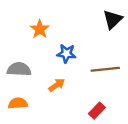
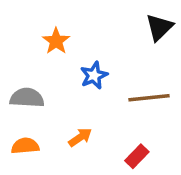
blue star: (66, 53) -> (94, 75), turned -30
orange arrow: (57, 85) -> (80, 137), moved

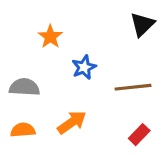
orange arrow: (80, 137) -> (72, 122), size x1.4
red rectangle: (137, 156) -> (139, 135), moved

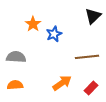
blue star: (84, 67) -> (54, 34), moved
orange arrow: (72, 122) -> (62, 83), moved

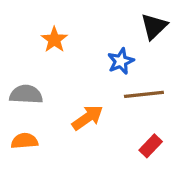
blue star: (54, 34) -> (121, 61), moved
orange arrow: (62, 83) -> (88, 118), moved

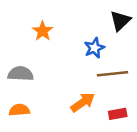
orange arrow: (88, 118) -> (83, 102), moved
red rectangle: (151, 146) -> (118, 114), turned 36

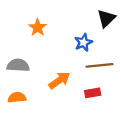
orange arrow: (83, 102) -> (59, 80), moved
red rectangle: (118, 114) -> (93, 93), moved

